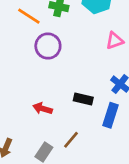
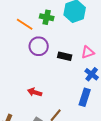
pink triangle: (115, 41) -> (88, 52), moved
black rectangle: (83, 99) -> (65, 56), moved

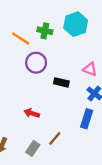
pink triangle: (88, 52) -> (90, 69), turned 40
black rectangle: (65, 56) -> (61, 82), moved

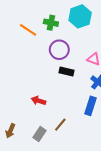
purple circle: (36, 63) -> (59, 50), moved

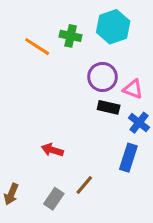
purple circle: (59, 50) -> (103, 77), moved
black rectangle: (67, 72) -> (109, 107), moved

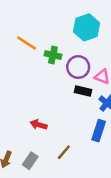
green cross: (71, 36) -> (53, 55), moved
gray rectangle: (54, 199) -> (30, 161), moved

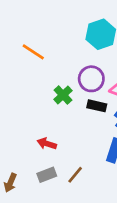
green cross: (53, 55) -> (63, 95), moved, turned 35
gray rectangle: (30, 161) -> (47, 175), moved, turned 35

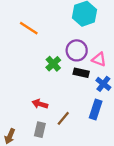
gray rectangle: (47, 175) -> (40, 130), turned -56
brown line: (75, 175) -> (63, 118), moved

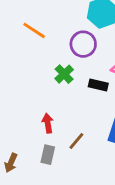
purple circle: (77, 50) -> (83, 44), moved
red arrow: (40, 104) -> (48, 123), turned 64

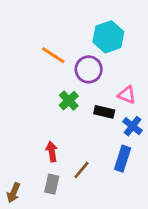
orange line: (34, 30) -> (53, 55), moved

